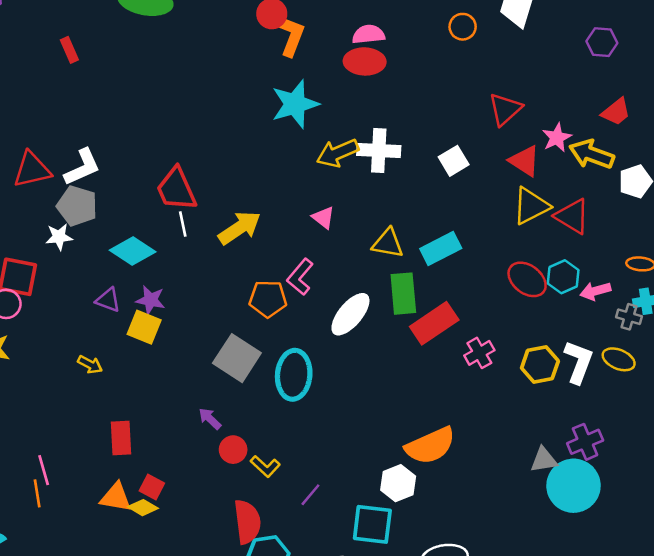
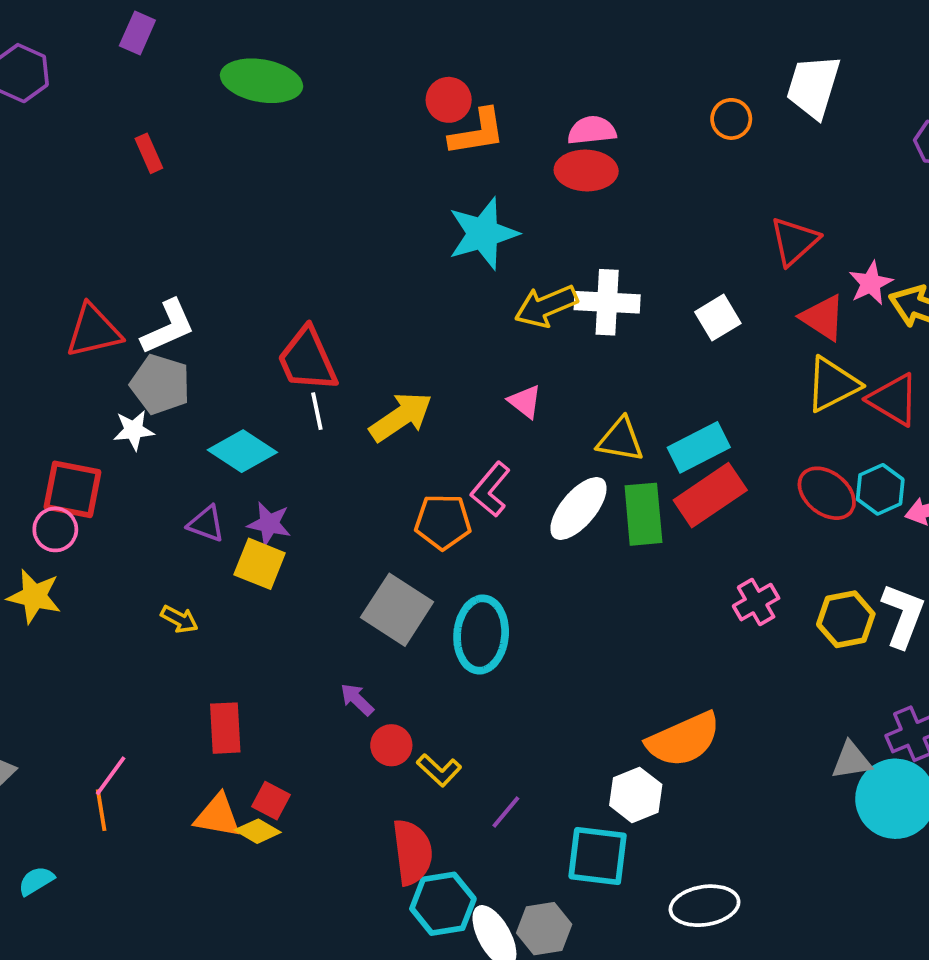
orange L-shape: (291, 36) -> (477, 132), turned 60
white ellipse: (350, 314) -> (578, 508), moved
red rectangle: (434, 323) -> (710, 495), moved
pink line: (44, 470) -> (111, 776), turned 52

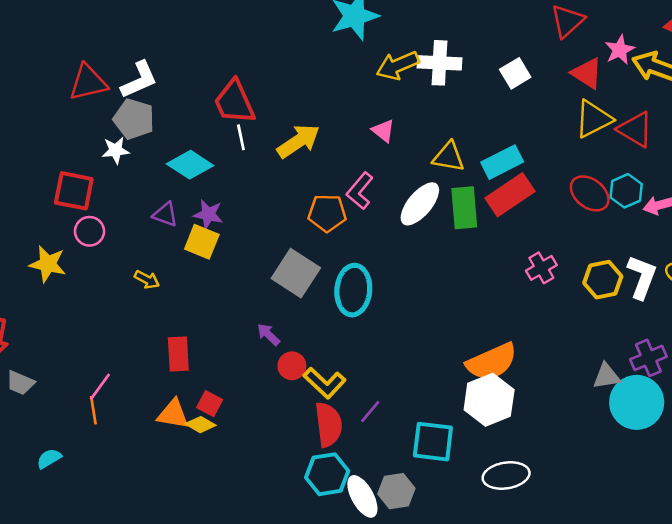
pink circle: (55, 529) -> (89, 231), moved
yellow L-shape: (439, 770) -> (325, 383), size x1.4
white hexagon: (636, 795) -> (489, 400), moved, size x1.4
red semicircle: (412, 852) -> (328, 425), moved

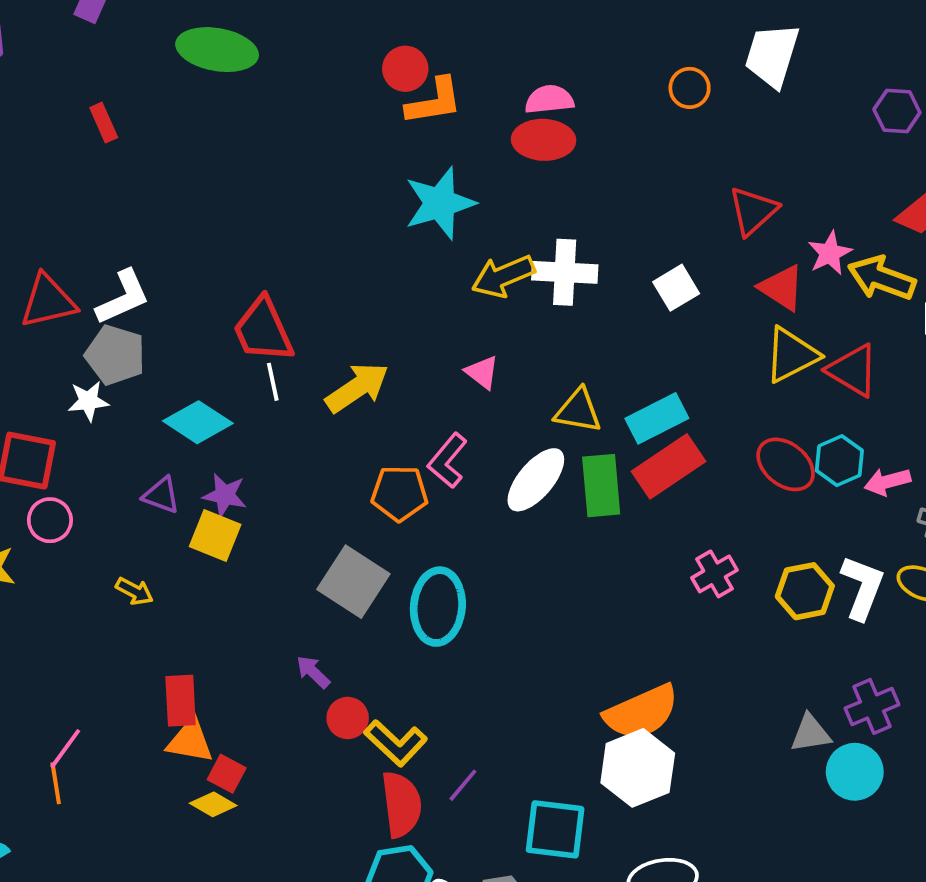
cyan circle: (637, 402) -> (855, 772), size x0.7
orange triangle: (173, 414) -> (190, 741), moved

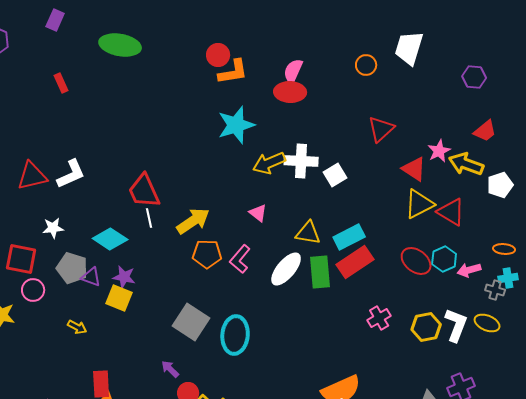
pink semicircle: (549, 99) -> (293, 71), turned -60
red triangle: (753, 211) -> (381, 129), moved
white square: (676, 288) -> (335, 175), moved
gray pentagon: (115, 355) -> (72, 268), moved
orange pentagon: (399, 493) -> (207, 254), moved

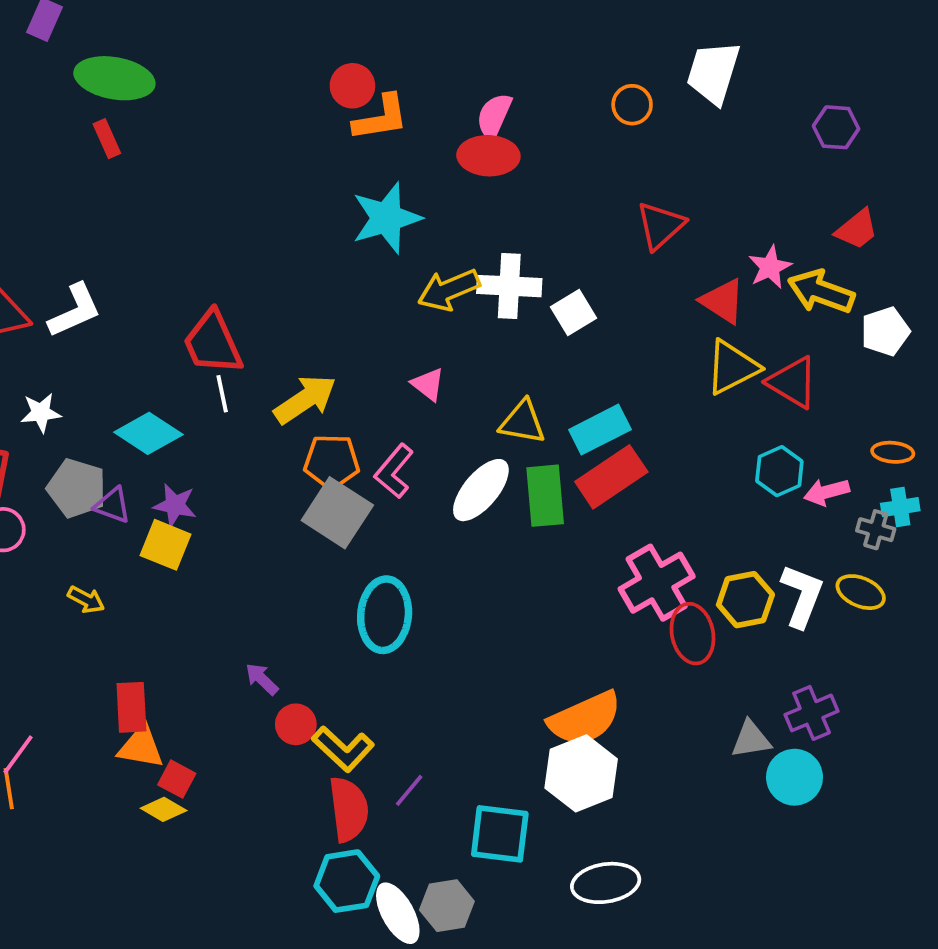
green ellipse: (120, 45) -> (114, 78), moved
red rectangle: (61, 83) -> (107, 139), moved
red ellipse: (416, 261) -> (692, 634), moved, turned 40
pink cross: (379, 318) -> (657, 583), size x1.6
gray square: (191, 322) -> (337, 513), moved

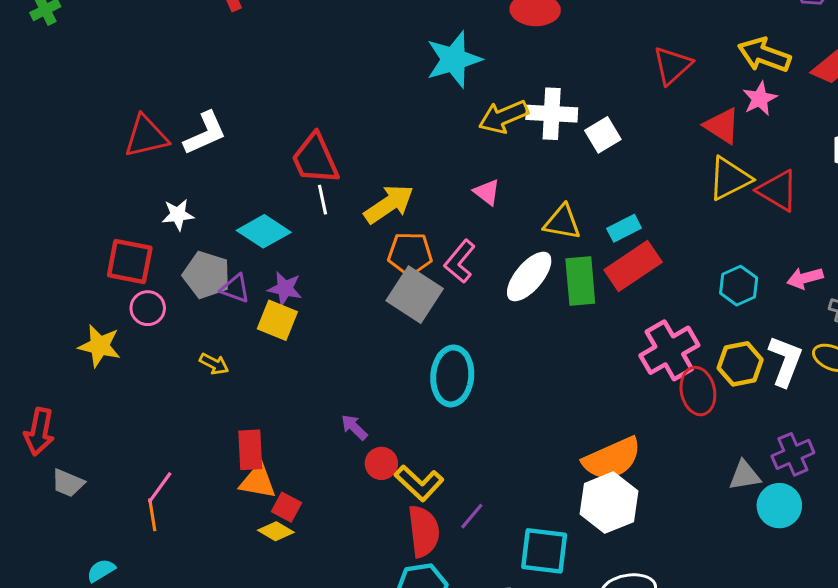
yellow arrow: (821, 292) -> (764, 55), moved
cyan rectangle: (600, 430) -> (624, 228), size x0.7
cyan hexagon: (779, 471) -> (739, 286), moved

